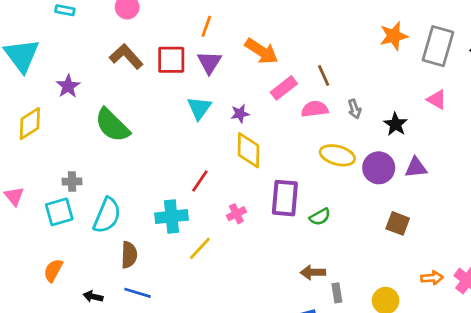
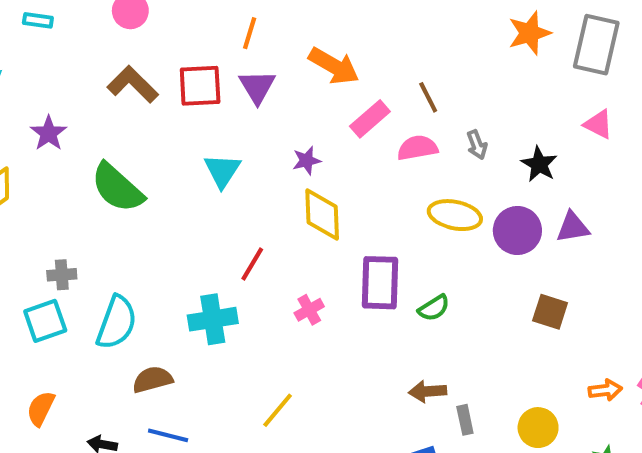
cyan triangle: (199, 108) -> (222, 171), moved
yellow line: (200, 248) -> (278, 410), moved
brown semicircle: (129, 255) -> (152, 379), turned -104

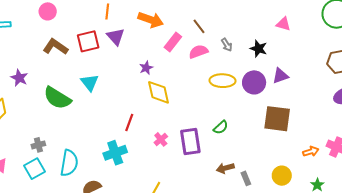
cyan triangle: (222, 171) -> (90, 82), moved
purple rectangle: (380, 283) -> (190, 142), moved
brown square: (550, 312) -> (277, 119), size x1.6

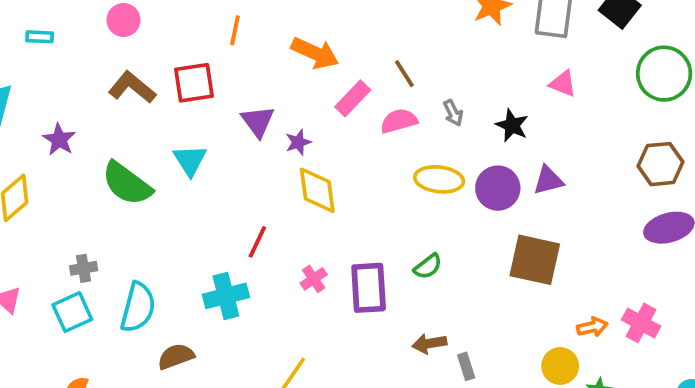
purple triangle: (116, 37) -> (258, 121), moved
yellow circle: (282, 176) -> (560, 366), moved

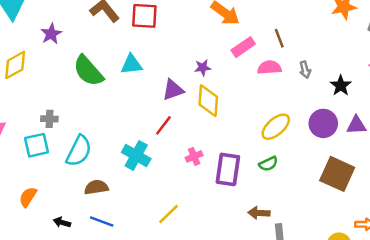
purple triangle: (258, 121) -> (173, 90), moved, turned 35
cyan triangle: (190, 160) -> (131, 64), turned 45
yellow ellipse: (439, 179) -> (276, 127), moved, turned -60
cyan cross: (226, 296) -> (136, 156), turned 32

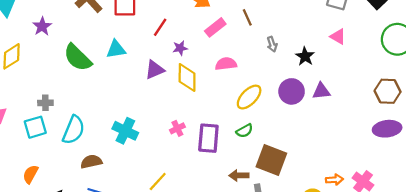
pink semicircle: (269, 68) -> (226, 64), moved
red line: (163, 125) -> (160, 27), moved
brown square: (337, 174) -> (271, 160), moved

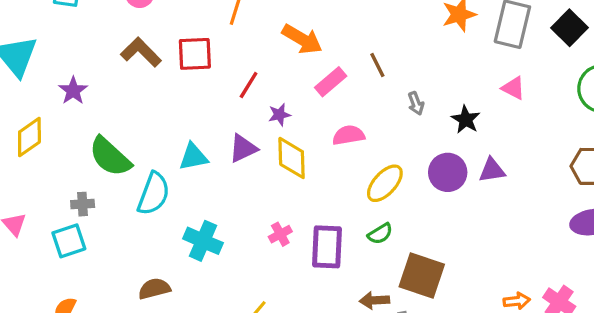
cyan triangle: (116, 49) -> (193, 157), moved
green semicircle: (78, 58) -> (110, 157), moved
cyan semicircle: (74, 130) -> (154, 194), moved

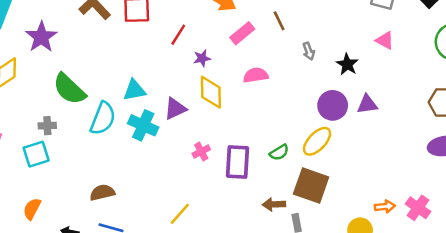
purple star: (73, 91) -> (41, 37), size x1.4
purple triangle: (243, 148) -> (175, 109), moved
yellow ellipse: (385, 183) -> (317, 141), moved
cyan cross: (203, 241) -> (143, 125), moved

